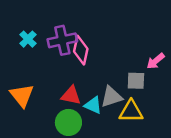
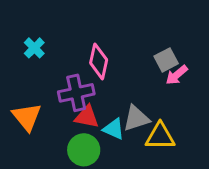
purple cross: (62, 40) -> (76, 93), moved
pink arrow: (156, 61) -> (177, 75), moved
gray square: (136, 81) -> (166, 60), moved, turned -30

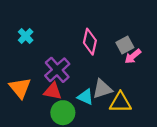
pink diamond: (99, 61) -> (90, 42), moved
purple cross: (76, 93) -> (57, 70), turned -30
red triangle: (87, 117) -> (53, 91), moved

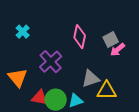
red triangle: (53, 91) -> (40, 98), moved
cyan triangle: (85, 97) -> (76, 101), moved, turned -42

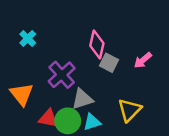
gray square: (111, 40) -> (109, 63), moved, turned -35
gray triangle: (91, 79) -> (82, 99), moved
yellow triangle: (107, 91) -> (129, 110), turned -45

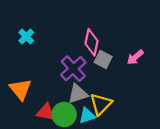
purple cross: (62, 75) -> (73, 69), moved
yellow triangle: (129, 110) -> (101, 104), moved

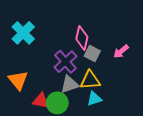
cyan cross: (26, 37) -> (23, 33), size x1.6
yellow triangle: (101, 104) -> (90, 80), moved, turned 40
cyan triangle: (87, 116) -> (94, 99), moved

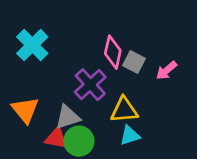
gray square: (92, 53) -> (134, 62), moved
gray triangle: (70, 84) -> (68, 117), moved

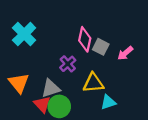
purple cross: (90, 85) -> (68, 64), size x0.7
cyan triangle: (130, 135) -> (108, 102), moved
red triangle: (56, 138) -> (42, 104), turned 36

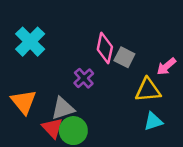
pink arrow: (125, 53) -> (166, 66), moved
yellow triangle: (93, 83) -> (148, 90), moved
cyan triangle: (108, 102) -> (153, 121), moved

